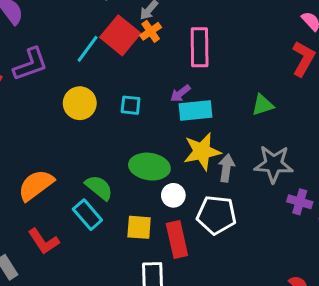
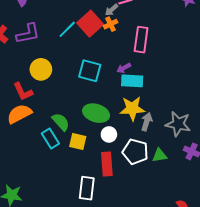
yellow circle: (80, 103) -> (41, 69), moved
cyan square: (131, 105) -> (90, 71), size x1.6
green triangle: (263, 105) -> (160, 155), moved
yellow square: (139, 227) -> (78, 141), moved
red L-shape: (44, 241) -> (23, 92), moved

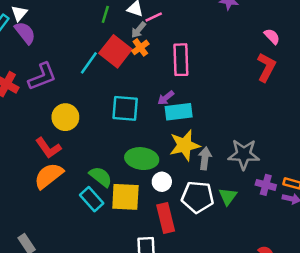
yellow square: (78, 141) -> (125, 197), size x1.4
green triangle: (160, 155) -> (228, 196), turned -35

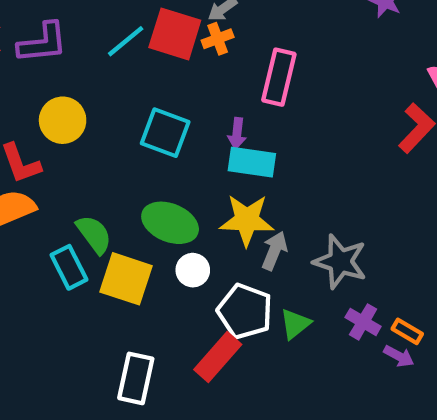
red square: (115, 51) -> (175, 34), turned -36
purple arrow: (166, 98) -> (237, 133), turned -60
red rectangle: (166, 218) -> (218, 357), moved, turned 40

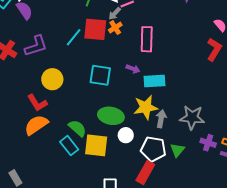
purple arrow: (237, 133) -> (133, 69), turned -64
cyan rectangle: (252, 162) -> (154, 81), moved

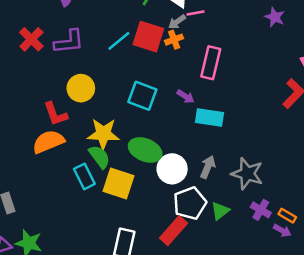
yellow star: (146, 107) -> (103, 134), moved
white circle: (126, 135) -> (172, 169), moved, size x1.5
white pentagon: (153, 149) -> (190, 203), turned 30

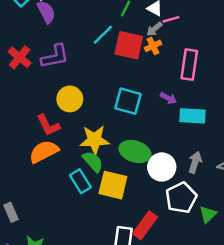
cyan line: (119, 41) -> (103, 35), moved
green triangle: (220, 211) -> (208, 214), moved
red rectangle: (174, 231) -> (145, 225), moved

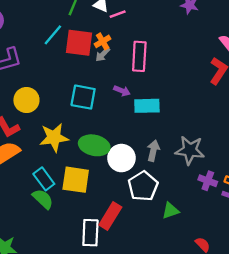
gray arrow: (154, 29) -> (103, 54), moved
green semicircle: (93, 162) -> (43, 199), moved
green triangle: (208, 214) -> (170, 211), moved, turned 30

